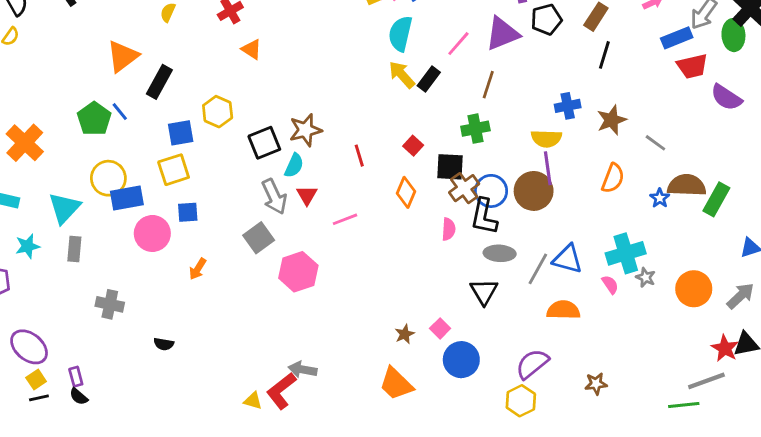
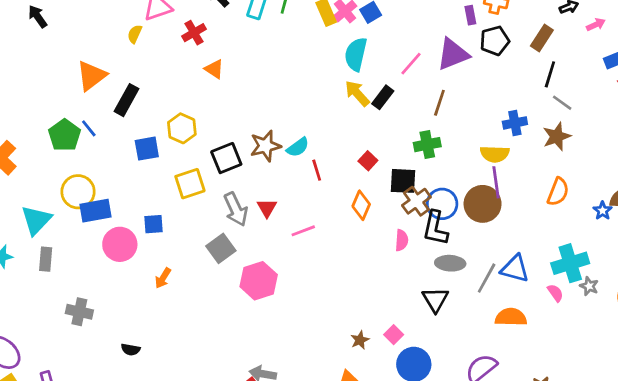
gray line: (655, 143) -> (562, 103), moved
cyan semicircle: (294, 165) -> (298, 147), moved, turned 30
yellow square: (174, 170) -> (190, 184), moved

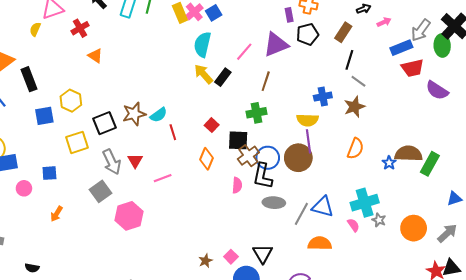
black rectangle: (127, 100) -> (29, 79), turned -50
pink circle: (120, 244) -> (24, 188), size x0.6
black triangle: (435, 300) -> (263, 254), moved

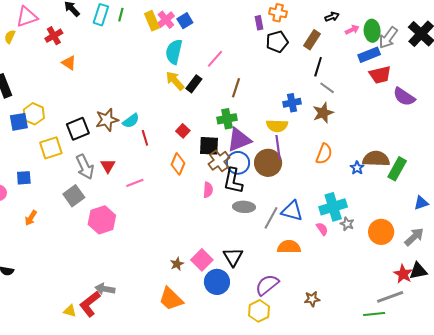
purple triangle: (276, 45) -> (239, 140), moved
green ellipse: (442, 46) -> (372, 31), moved
yellow hexagon: (71, 101) -> (34, 114), moved
pink square: (231, 257) -> (202, 260), size x1.5

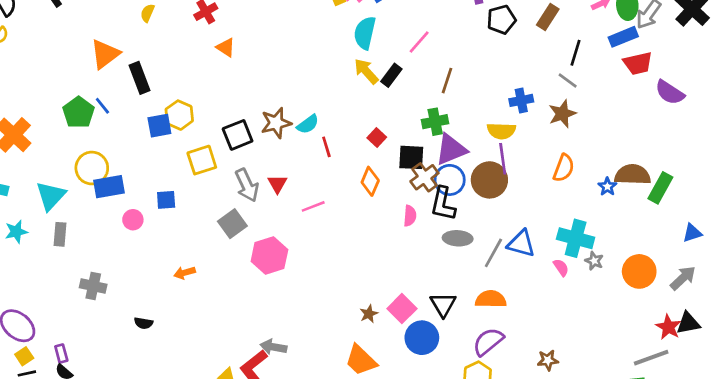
black line: (318, 67) -> (576, 53), moved
cyan cross: (333, 207) -> (576, 238), turned 32
orange arrow: (31, 218) -> (185, 273), moved, turned 42
orange semicircle: (289, 247) -> (491, 299), moved

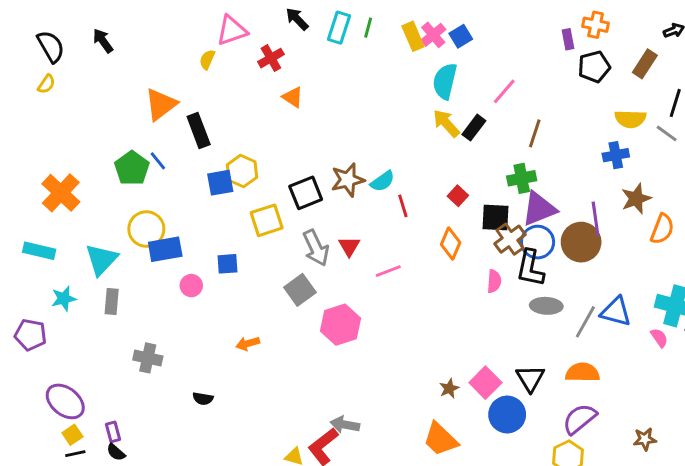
brown star: (562, 114) -> (636, 199), moved
yellow semicircle: (501, 131) -> (630, 119), moved

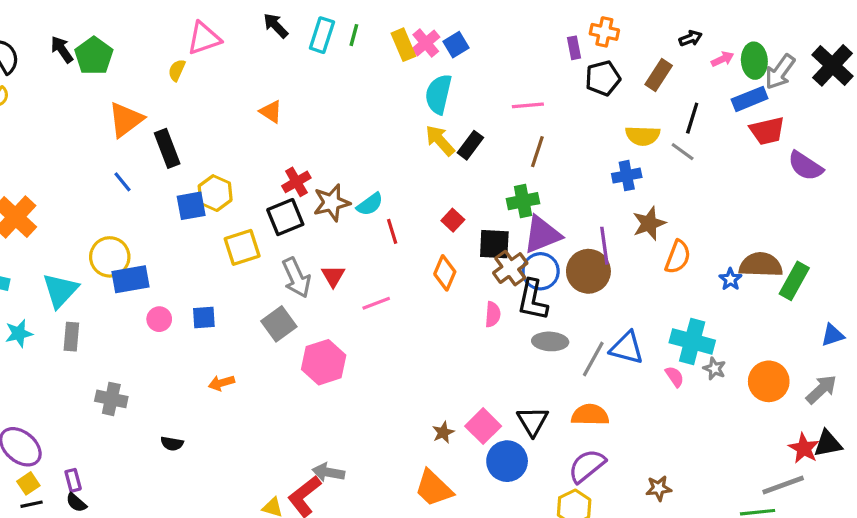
red cross: (271, 58) -> (296, 182), moved
pink line: (504, 91) -> (528, 105), moved, turned 44
green pentagon: (132, 168) -> (94, 56), moved
blue square: (227, 264) -> (204, 318), moved

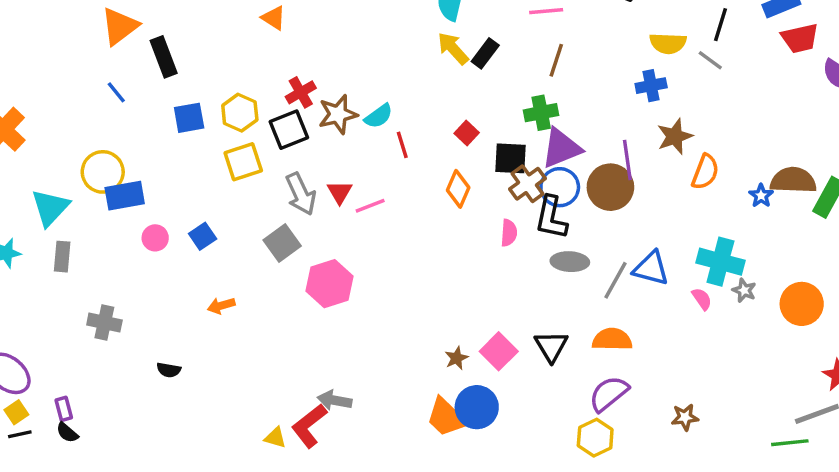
yellow hexagon: (215, 193) -> (240, 113), moved
pink line: (376, 303) -> (370, 206), moved
blue square: (204, 318) -> (203, 236), turned -30
blue circle: (507, 461) -> (477, 407), moved

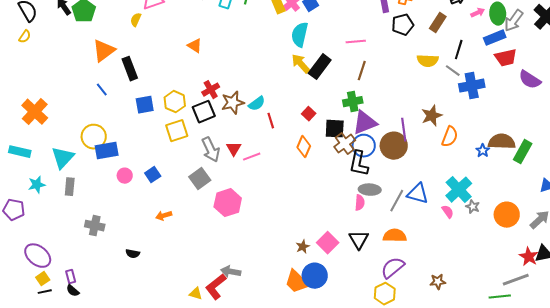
black rectangle: (485, 53) -> (320, 67), size x1.4
blue cross: (651, 86) -> (472, 86), moved, size x1.4
pink semicircle: (509, 233) -> (360, 203), moved
cyan cross: (720, 262) -> (459, 190), turned 32

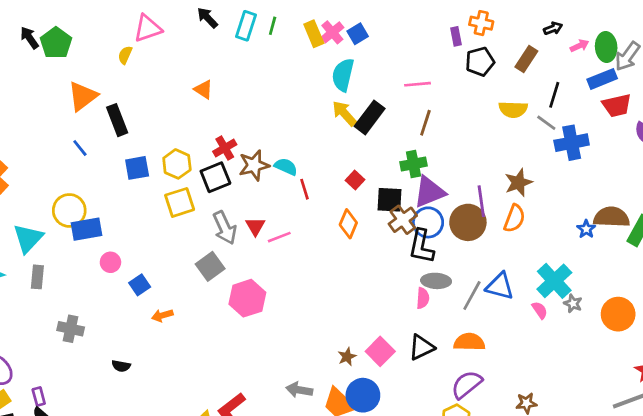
cyan semicircle: (257, 104) -> (286, 167), turned -120
orange semicircle: (450, 137) -> (514, 218), moved
blue square: (153, 175) -> (140, 285), moved
black triangle: (359, 240) -> (421, 347), turned 35
gray arrow: (231, 272) -> (299, 390), moved

